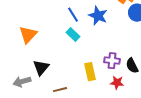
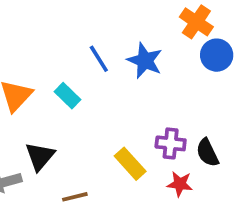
cyan rectangle: (73, 35) -> (67, 96), moved
yellow rectangle: (90, 72) -> (130, 164), turned -30

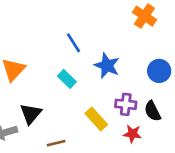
blue circle: (217, 55) -> (159, 71), moved
blue star: (145, 61) -> (107, 66), moved
cyan rectangle: (67, 96) -> (67, 79), moved

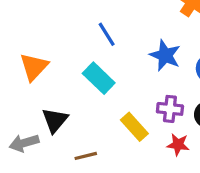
blue star: (107, 66) -> (165, 55), moved
cyan rectangle: (67, 79) -> (99, 78), size x1.4

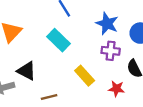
purple cross: (170, 109) -> (111, 51), moved
black triangle: (55, 120) -> (27, 71), turned -42

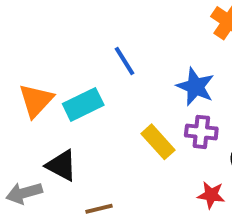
cyan rectangle: (58, 40) -> (83, 104), moved, turned -70
yellow rectangle: (85, 76) -> (158, 142), moved

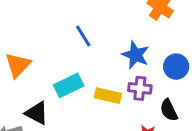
cyan rectangle: (83, 104) -> (69, 85), moved
yellow rectangle: (158, 142) -> (108, 96), turned -35

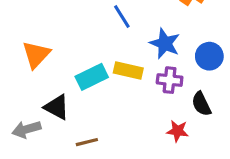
blue line: (83, 36) -> (122, 16), moved
yellow rectangle: (108, 96) -> (128, 71), moved

